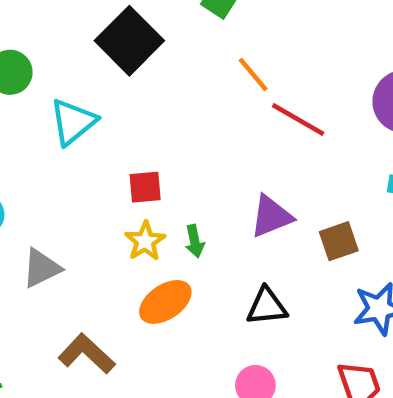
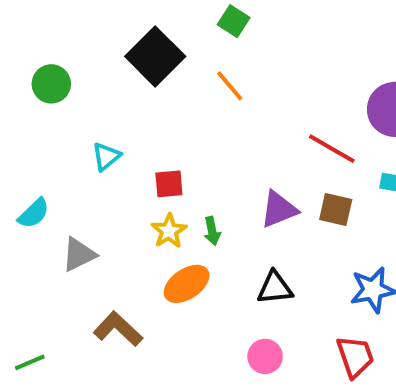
orange line: (253, 75) -> (230, 86), moved
red line: (298, 120) -> (332, 149), moved
cyan triangle: (73, 122) -> (106, 156), moved, size x0.7
brown square: (339, 241) -> (336, 209), moved, turned 32

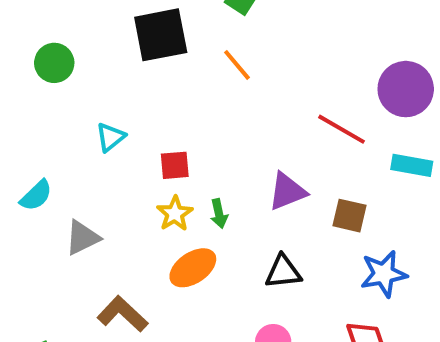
black square: (155, 56) -> (161, 35), turned 34
brown square: (336, 209) -> (349, 216), moved

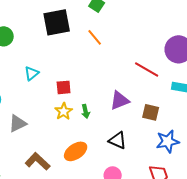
orange ellipse: (193, 268) -> (76, 151), moved
black triangle: (283, 272) -> (118, 140), turned 30

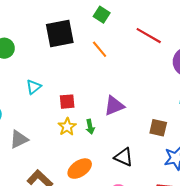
red line: (147, 69) -> (149, 36), moved
purple triangle: (120, 100) -> (114, 106), moved

